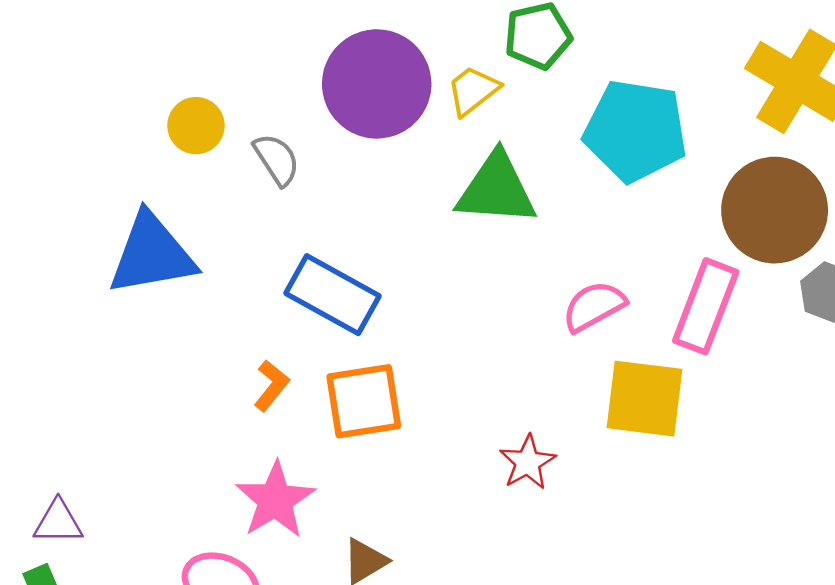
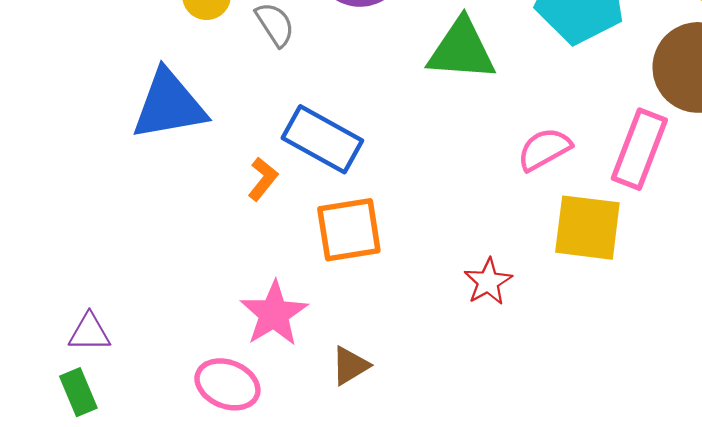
orange L-shape: (271, 386) -> (263, 179), moved

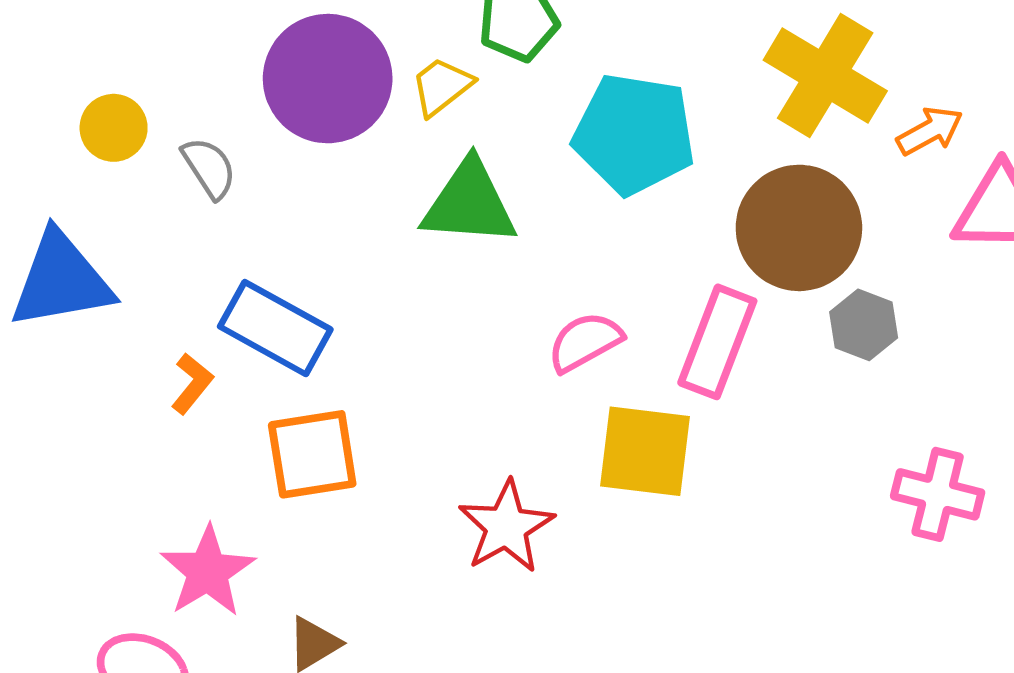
red star: (488, 282) -> (506, 527), size x1.4

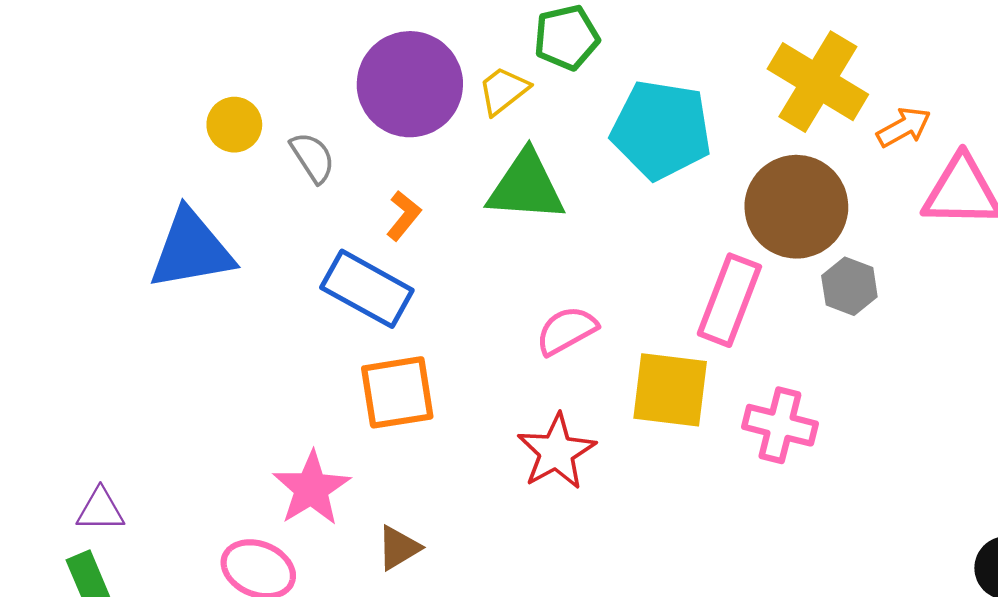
pink semicircle: (585, 342) -> (567, 331), moved
orange L-shape: (192, 383) -> (404, 216), moved
pink cross: (938, 494) -> (780, 425), moved

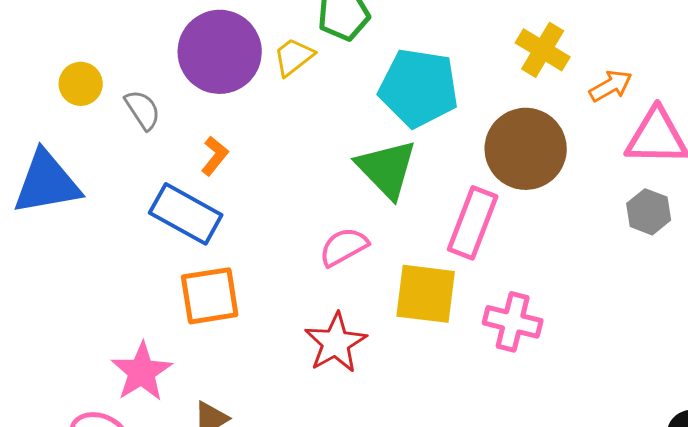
yellow cross: (818, 82) -> (543, 50), size x0.7
green triangle: (526, 187) -> (387, 169), moved, turned 42
gray hexagon: (849, 286) -> (649, 212), moved

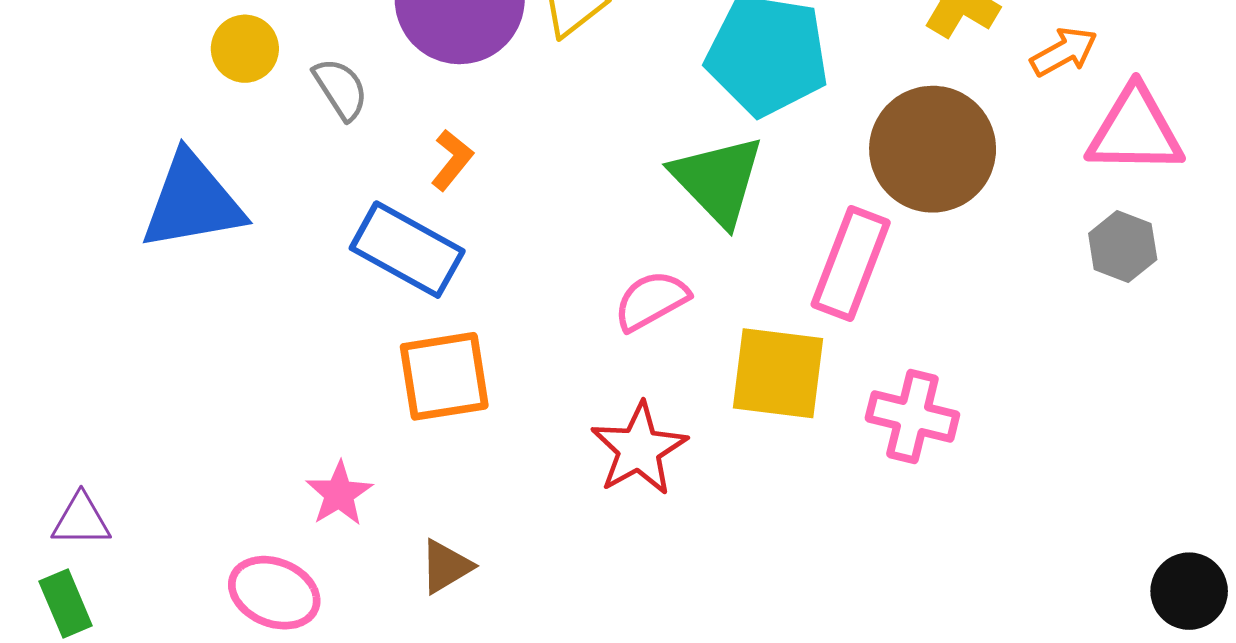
pink star: (142, 372) -> (339, 494), size x0.7

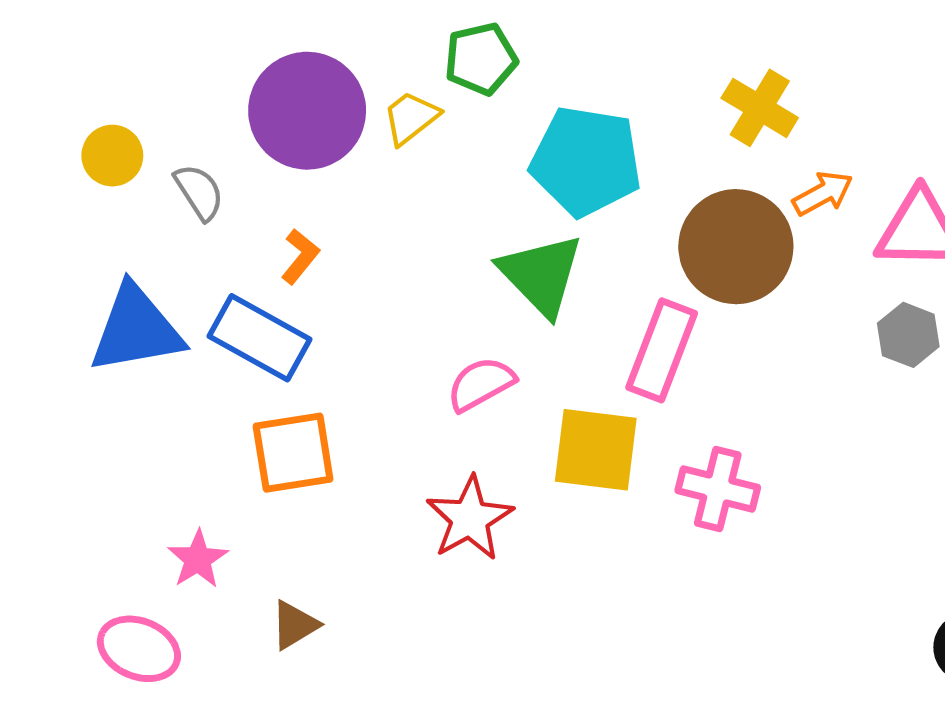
orange arrow: (1064, 52) -> (823, 193), moved
blue triangle: (192, 202) -> (136, 329), moved

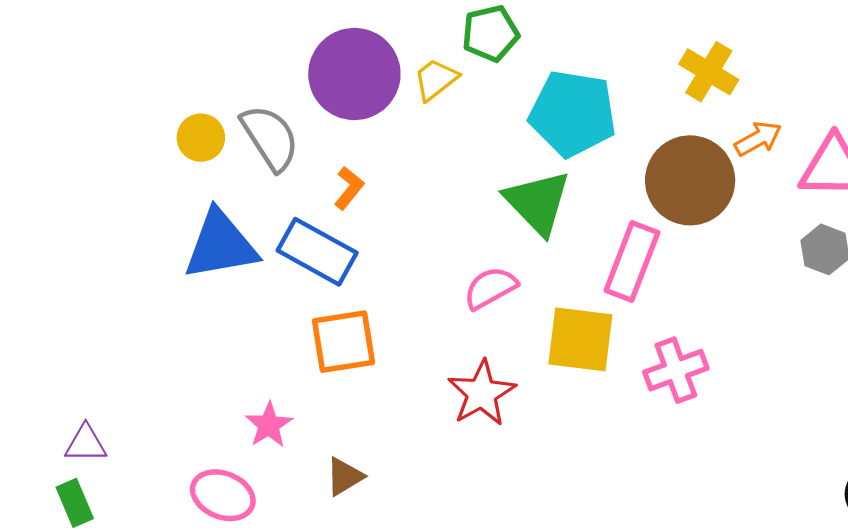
yellow circle: (112, 156) -> (201, 138), moved
gray semicircle: (199, 192) -> (270, 138), size x1.5
pink cross: (718, 489) -> (676, 370), turned -34

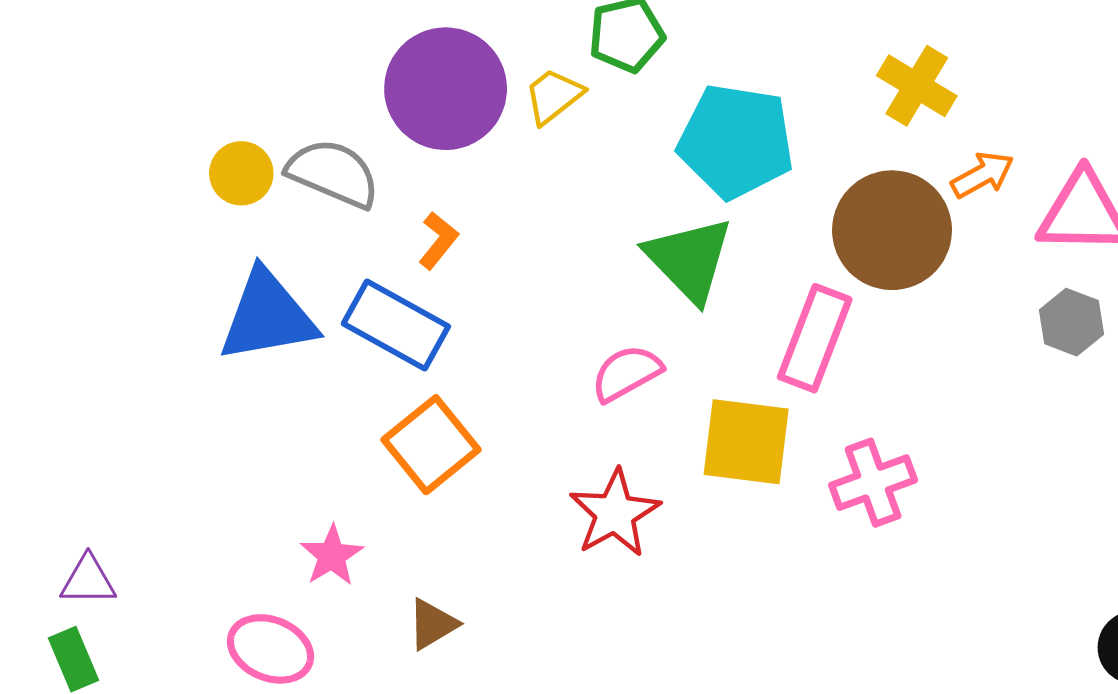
gray semicircle: (270, 138) -> (333, 173), turned -34
orange square: (343, 342) -> (431, 445), turned -30

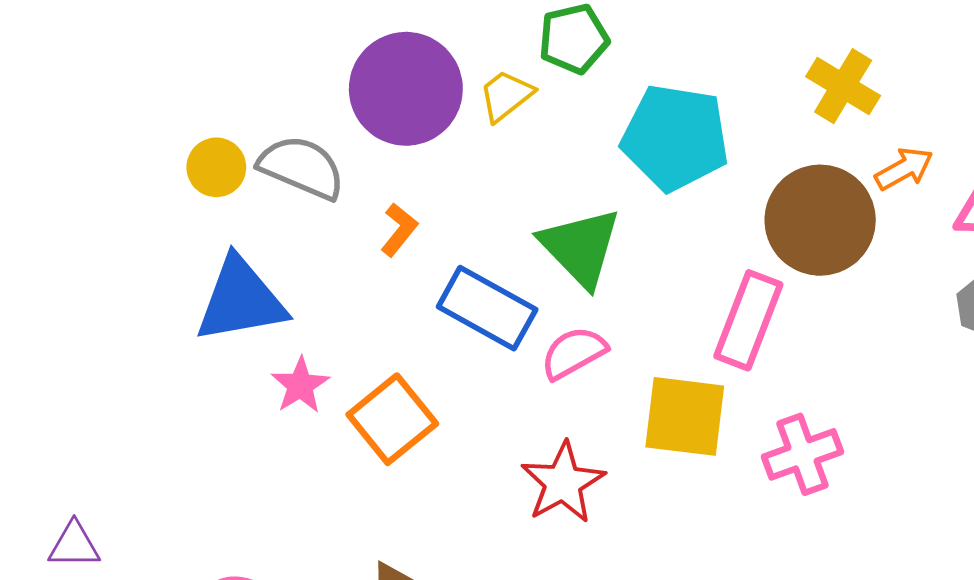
green triangle: (689, 259) -> (580, 247), moved
blue rectangle: (396, 325) -> (487, 308), moved
pink star: (332, 556) -> (300, 385), moved

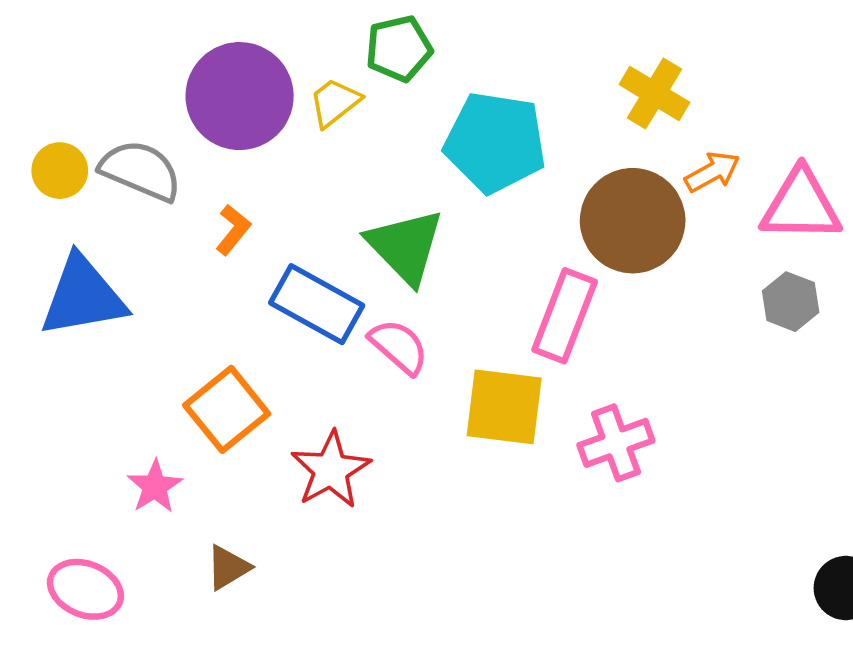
pink semicircle: (574, 353) -> (399, 347), turned 70
pink star: (300, 385) -> (155, 487), moved
red star: (563, 483) -> (331, 470), moved

